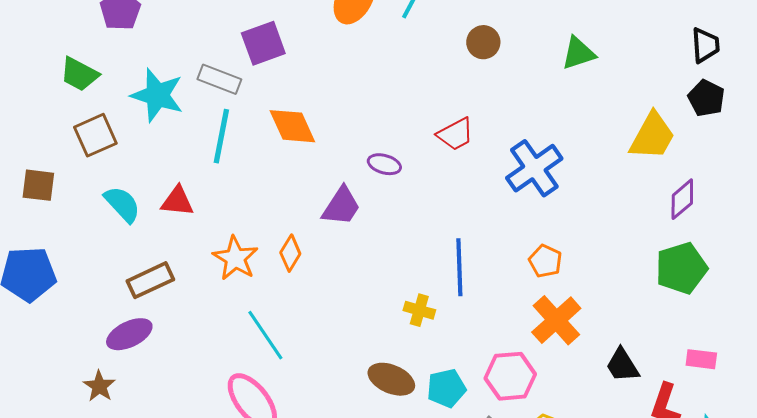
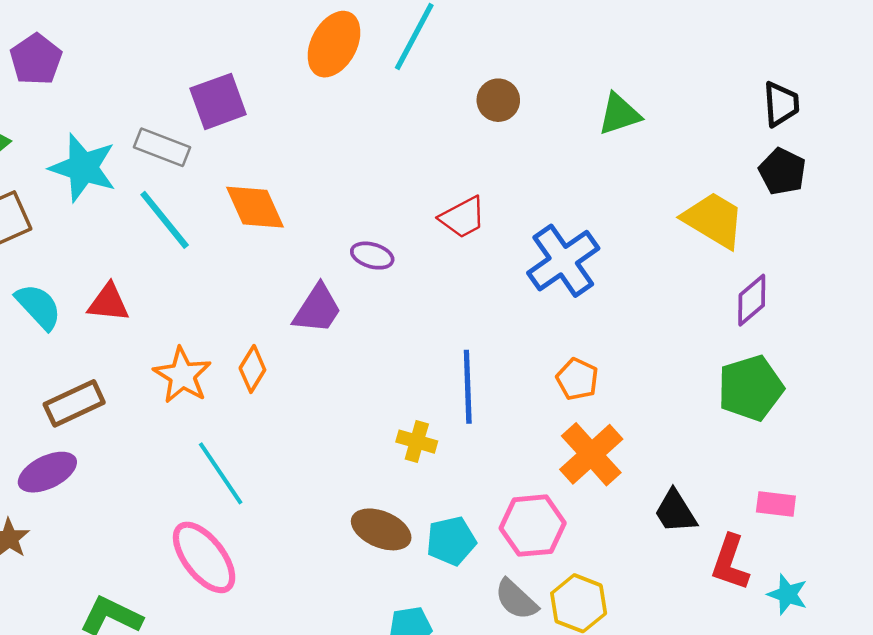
cyan line: (221, 136) -> (165, 220), turned -50
yellow trapezoid: (652, 136) -> (714, 220), turned -88

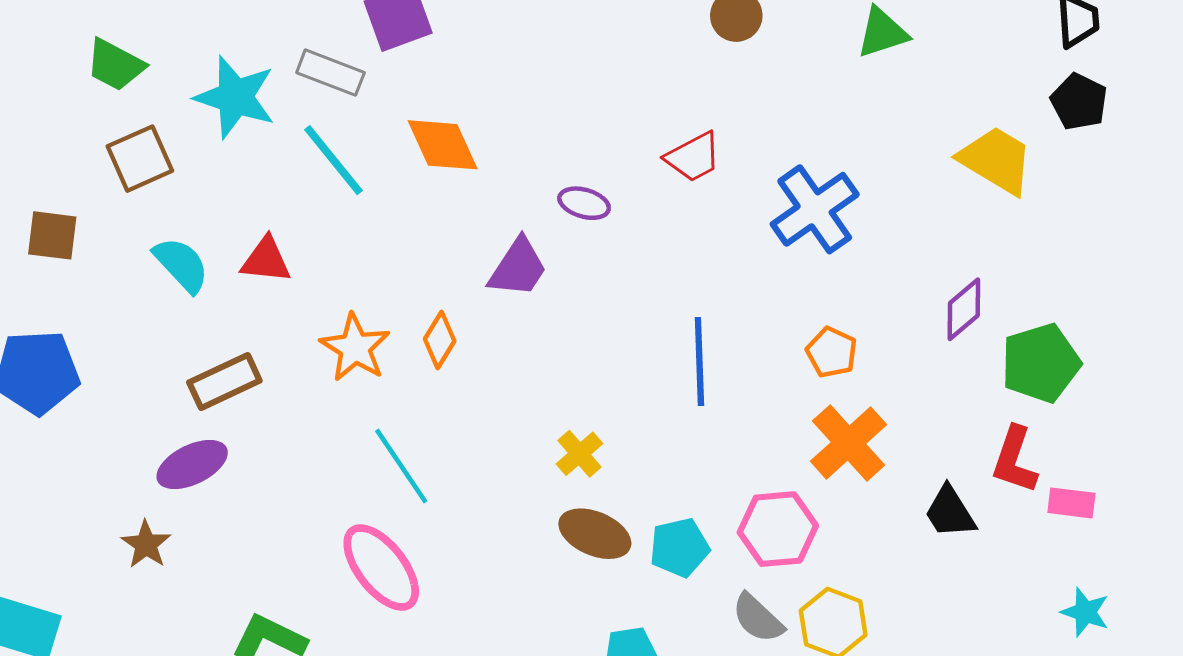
purple diamond: (752, 300) -> (964, 309), moved
yellow cross: (417, 442) -> (579, 454), moved, turned 33
red L-shape: (730, 563) -> (1015, 460), moved

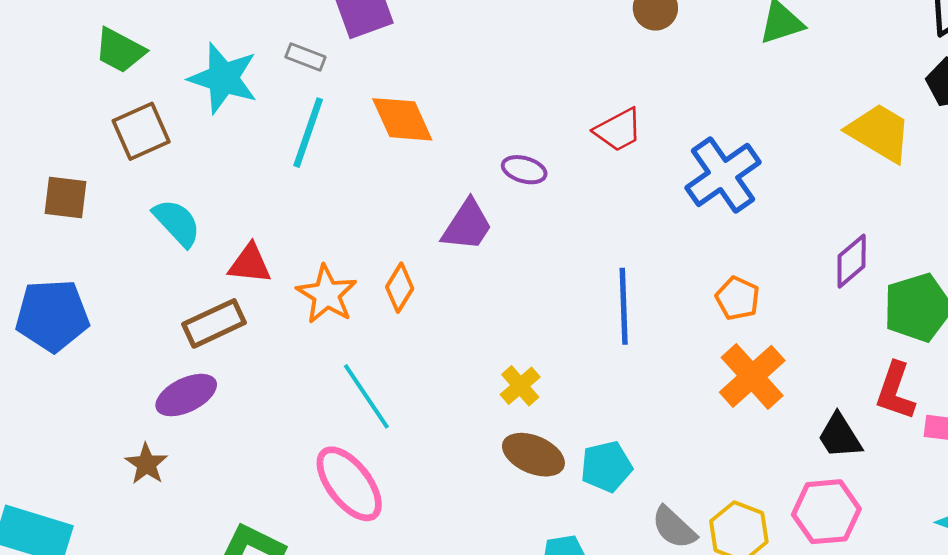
gray rectangle: (330, 73) -> (305, 57), size x0.7
cyan line: (334, 160) -> (308, 133), turned 58
red triangle: (266, 260) -> (250, 264), moved
pink hexagon: (778, 529) -> (826, 512), moved

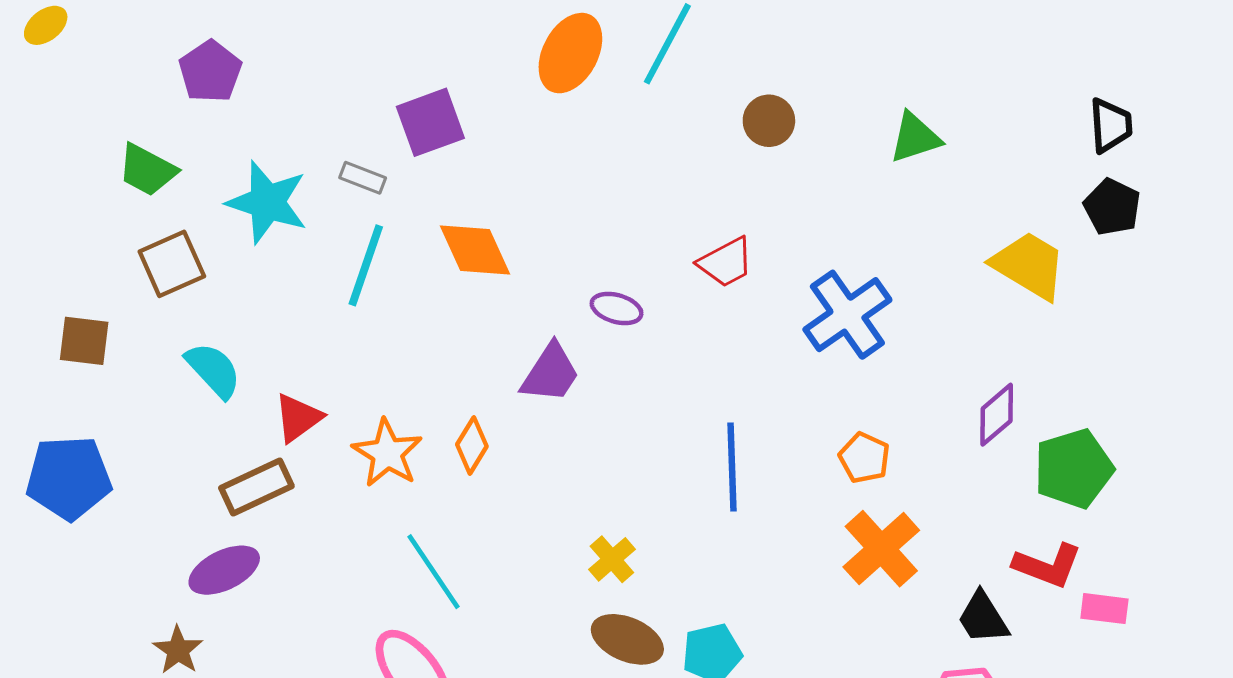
red triangle: (250, 264) -> (298, 418), turned -42
red L-shape: (895, 391) -> (1047, 565), turned -88

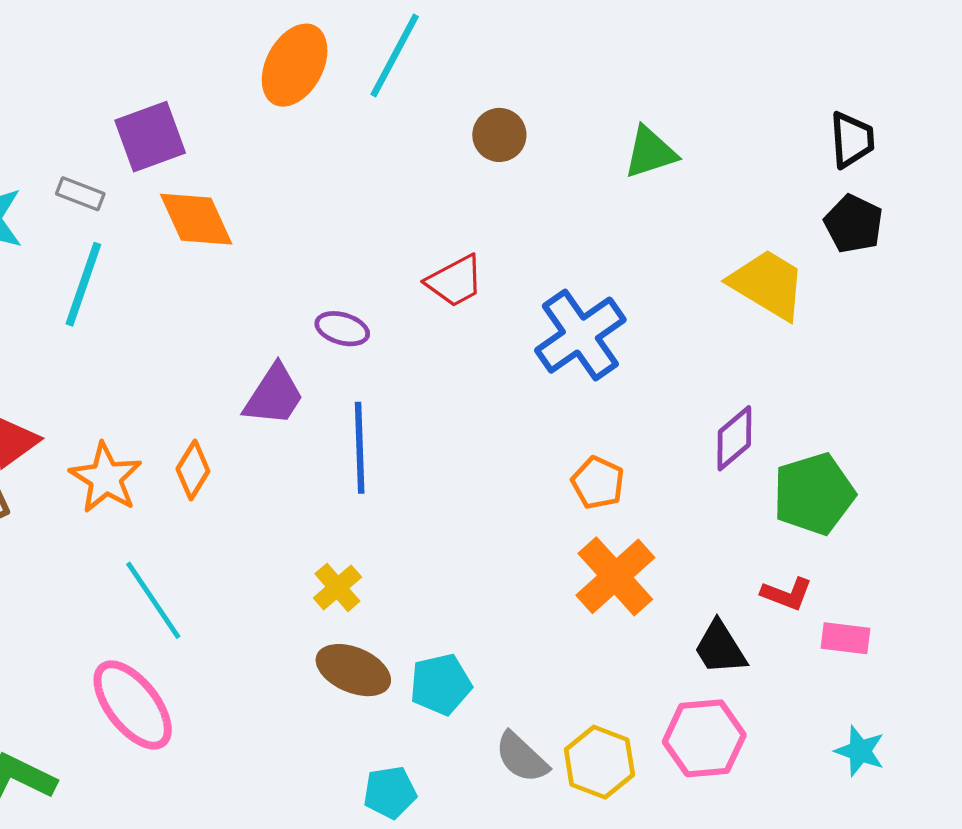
orange diamond: (475, 250) -> (196, 219), moved
blue line: (732, 467) -> (360, 448), moved
red L-shape: (1047, 565) -> (787, 594), size x0.7

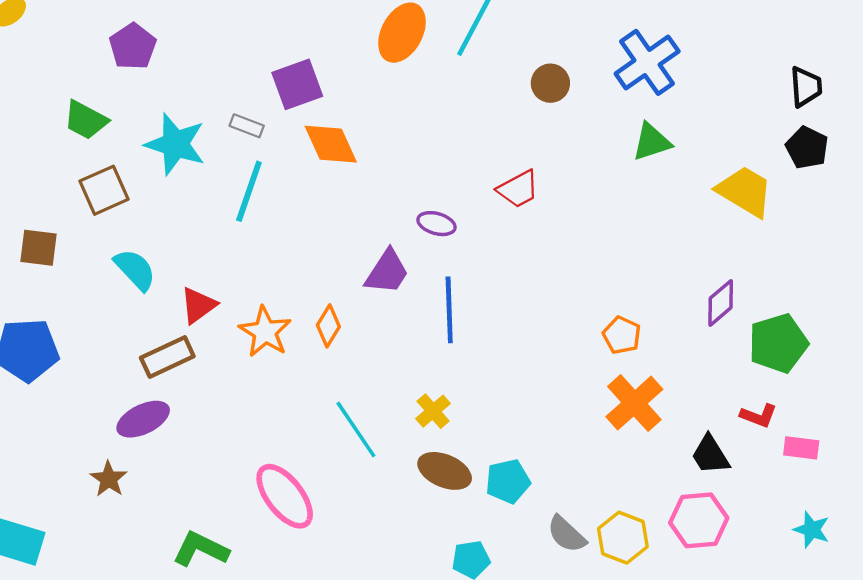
green triangle: (650, 152) -> (652, 142), moved
blue cross: (580, 335) -> (647, 62), moved
cyan line: (153, 600) -> (356, 429), moved

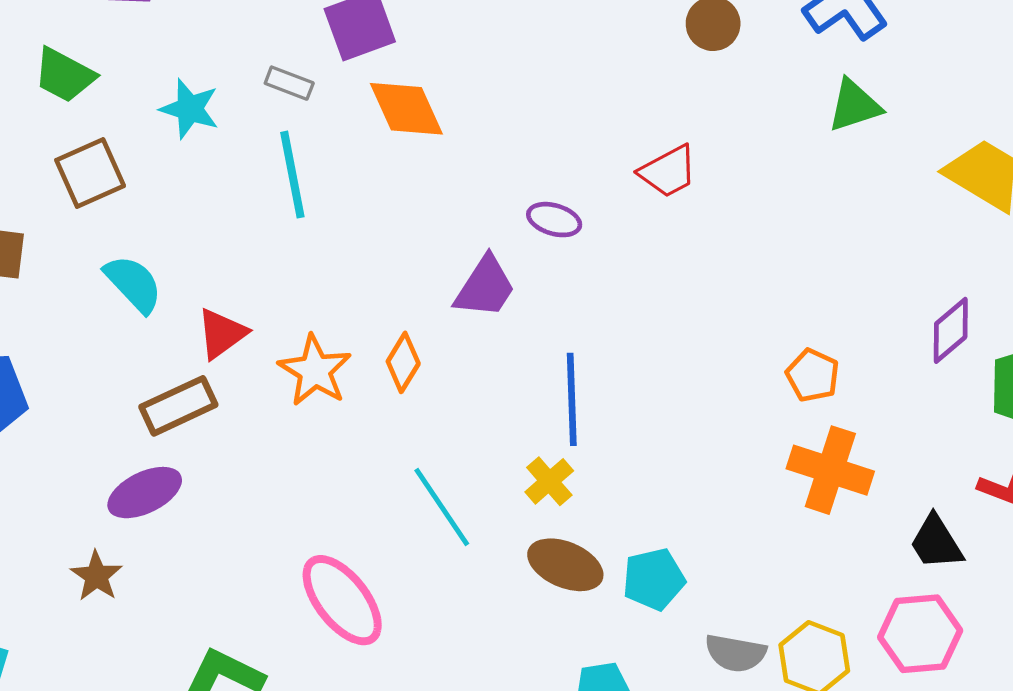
cyan star: (175, 144) -> (190, 109), size x0.7
cyan line: (249, 191) -> (292, 175), turned -30
blue line: (449, 310) -> (572, 399), moved
orange cross: (634, 403) -> (830, 470), turned -30
gray semicircle: (566, 534) -> (736, 653), turned -33

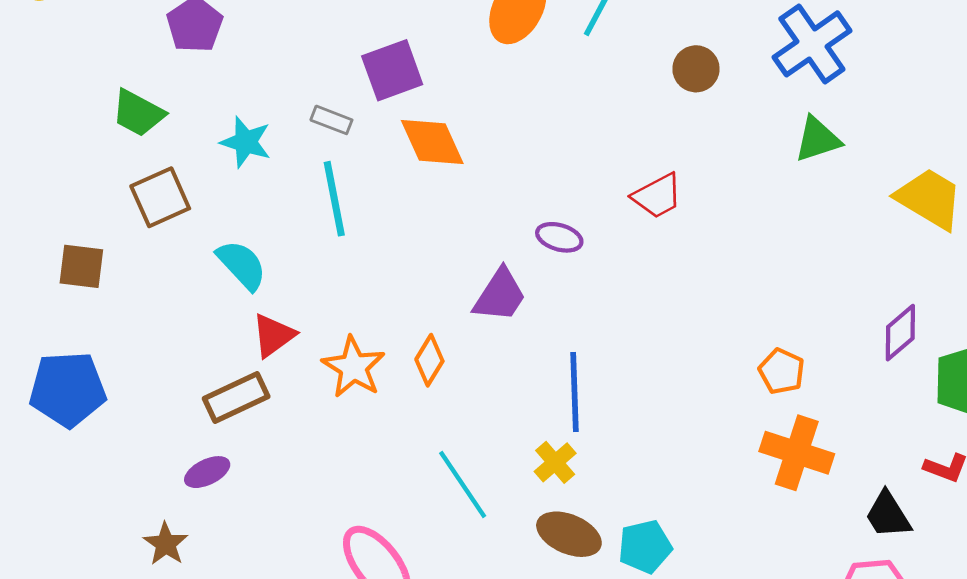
cyan semicircle: (133, 284) -> (242, 265), moved
purple ellipse: (145, 493) -> (207, 472), size x0.7

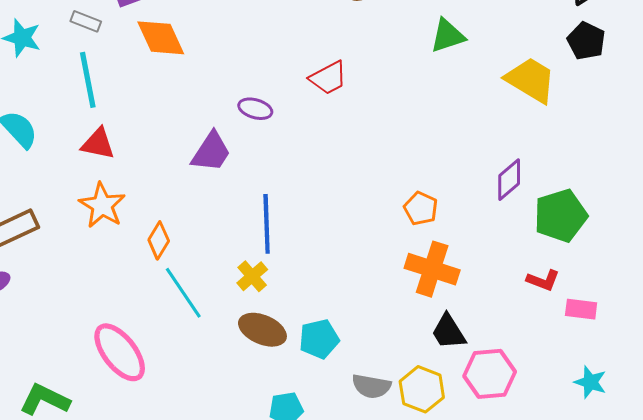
red triangle: (273, 335) -> (98, 144), moved, turned 48
orange diamond: (429, 360) -> (159, 240), moved
black trapezoid: (888, 515) -> (449, 332), moved

